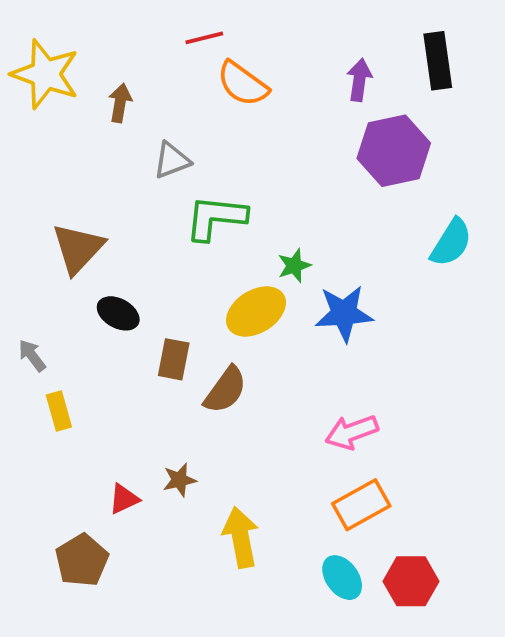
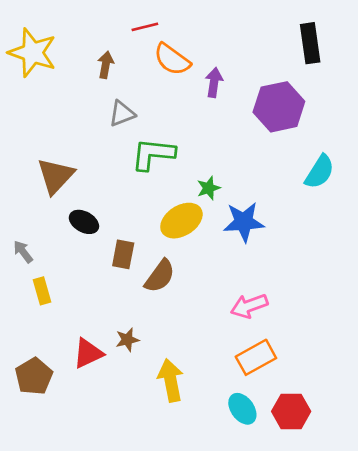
purple arrow: (359, 80) -> (214, 82), moved
brown arrow: (120, 103) -> (106, 65), moved
red triangle: (124, 499) -> (88, 353), size x1.4
brown pentagon: (82, 560) -> (34, 376), moved

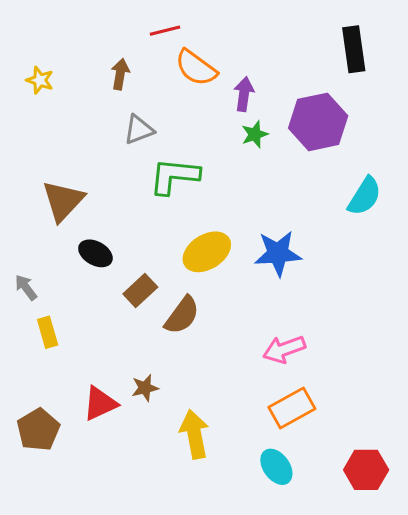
yellow star: (33, 53) -> (40, 80), moved, size x0.5
green star: (209, 188) -> (255, 134), moved
brown rectangle: (123, 254) -> (140, 290), turned 36
red hexagon: (291, 411) -> (366, 470), moved

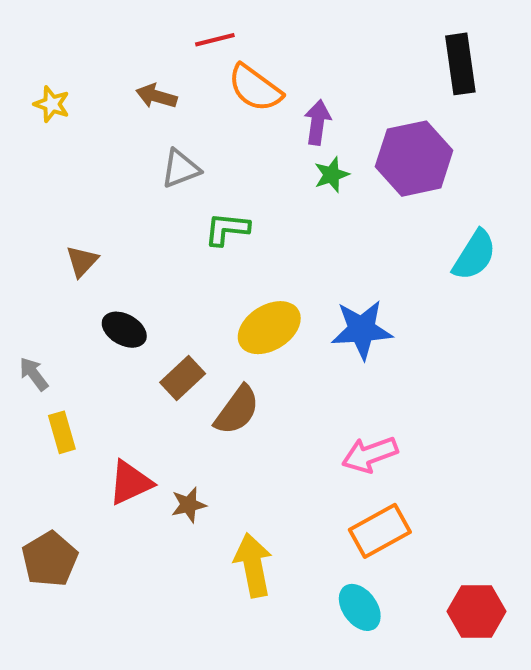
brown arrow: (120, 74) -> (156, 96), turned -84
green L-shape: (174, 176) -> (227, 229), size x0.7
brown triangle: (63, 201) -> (82, 261), size x0.6
red triangle: (100, 403) -> (130, 483), moved

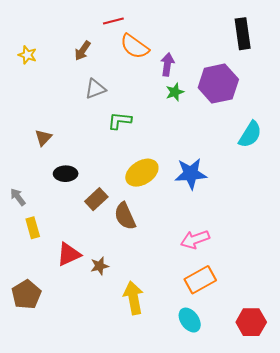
brown arrow: (156, 96) -> (83, 51), turned -72
black ellipse: (124, 330) -> (66, 174), turned -30
brown semicircle: (237, 410) -> (125, 216), turned 120

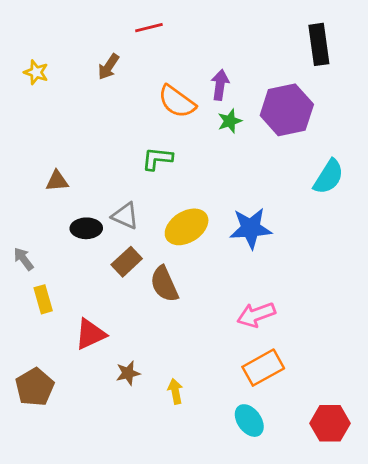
orange semicircle: (135, 46) -> (177, 102), moved
gray triangle: (95, 89) -> (125, 216), moved, turned 45
brown triangle: (43, 138) -> (57, 181), turned 42
brown star: (100, 266) -> (128, 373), moved
yellow arrow: (133, 298) -> (175, 391), size x0.6

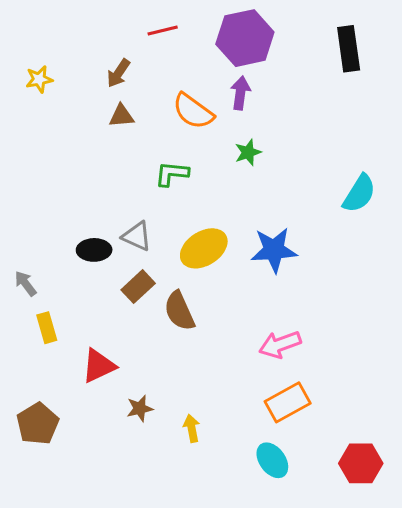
yellow star: (36, 72) -> (39, 79), turned -30
purple hexagon: (287, 110) -> (245, 38), moved
green star: (230, 121) -> (248, 152), moved
brown triangle: (57, 181) -> (121, 116), moved

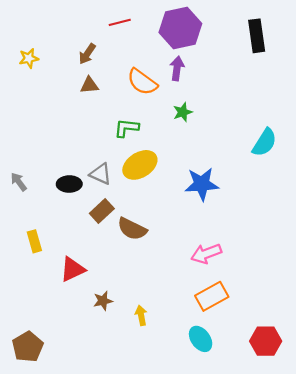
yellow ellipse: (204, 248) -> (140, 165), moved
gray arrow: (25, 283) -> (19, 182), moved
brown semicircle: (179, 311) -> (132, 229), turned -40
brown pentagon: (38, 424) -> (28, 347), moved

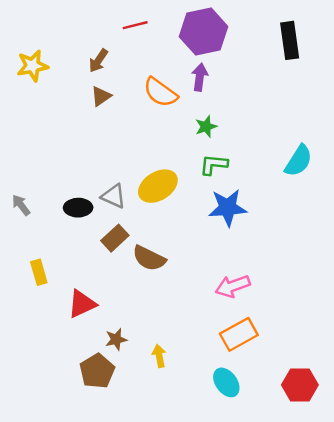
yellow star: (29, 58) -> (32, 66), size x1.4
brown triangle: (89, 85) -> (101, 96), turned -30
green L-shape: (126, 128) -> (214, 165), moved
brown pentagon: (28, 347) -> (97, 371), moved

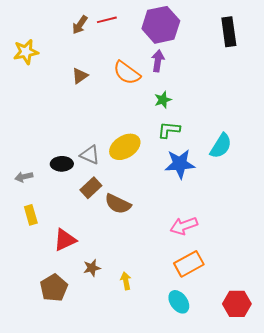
brown arrow: (98, 61) -> (80, 25), moved
cyan semicircle: (299, 161) -> (221, 146), moved
gray arrow: (21, 205) -> (24, 177), moved, turned -66
brown pentagon: (97, 371) -> (54, 288), moved

